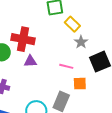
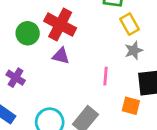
pink line: (66, 66) -> (105, 76), turned 64
orange square: (80, 84) -> (131, 106), moved

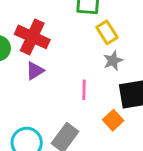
purple triangle: (61, 56) -> (35, 71), turned -42
orange square: (131, 106) -> (113, 120), turned 36

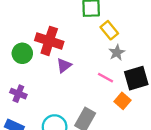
purple triangle: (35, 71) -> (64, 65), moved
pink line: (84, 90) -> (106, 78), moved, turned -56

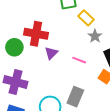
pink line: (106, 78) -> (79, 60), moved
purple cross: (18, 94) -> (16, 82), size x1.6

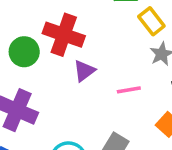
pink line: (79, 60) -> (129, 90), turned -40

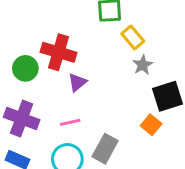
pink line: (129, 90) -> (70, 122), moved

